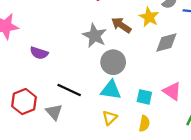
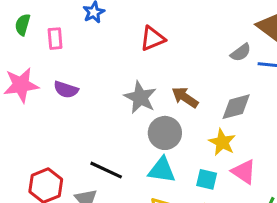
yellow star: (149, 17) -> (222, 142), moved
brown arrow: (121, 25) -> (185, 97), moved
purple semicircle: (39, 53) -> (66, 90), moved

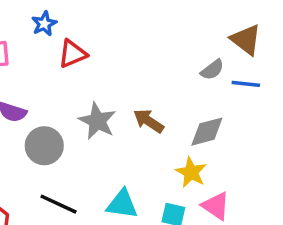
red triangle: (153, 39) -> (73, 54), moved
gray circle: (165, 133) -> (44, 146), moved

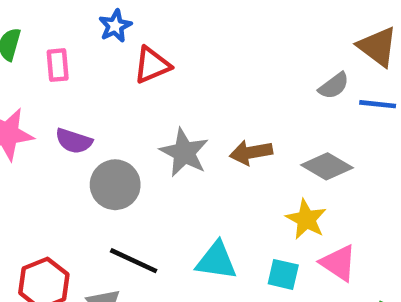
brown arrow: (149, 121) -> (251, 152), turned -44
gray diamond: (207, 132) -> (327, 166), turned 45

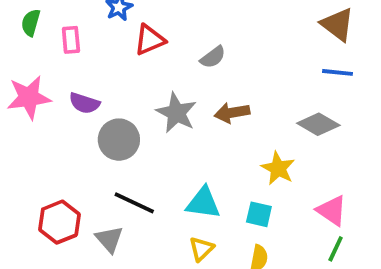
gray semicircle: (334, 86) -> (213, 57), moved
gray diamond: (327, 166) -> (318, 124), moved
pink triangle: (338, 263) -> (332, 211), moved

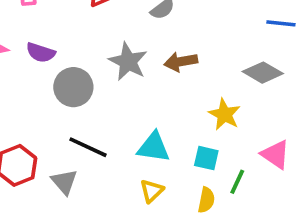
green line: (336, 249) -> (237, 182), moved

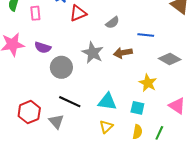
blue line: (281, 23) -> (146, 35), moved
green line: (237, 182) -> (159, 133), moved

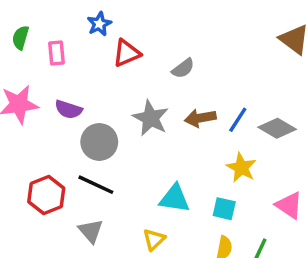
blue line: (146, 35) -> (238, 120), moved, turned -63
black line: (70, 102) -> (96, 185), moved
red hexagon: (29, 112) -> (46, 195), moved
yellow triangle: (106, 127) -> (154, 239), moved

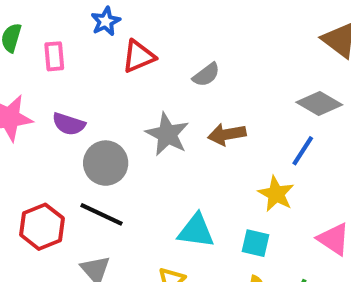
blue line: (238, 120) -> (303, 151), moved
gray diamond: (277, 128) -> (319, 104), moved

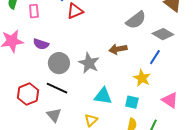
gray semicircle: (206, 75) -> (136, 20), moved, size x1.5
gray star: (167, 134) -> (89, 63), moved

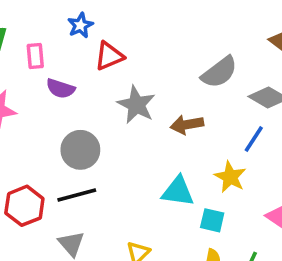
purple semicircle: (41, 44) -> (61, 88), moved
gray star: (89, 63) -> (136, 105), moved
black line: (57, 88) -> (77, 195), turned -40
cyan triangle: (103, 96) -> (178, 191), moved

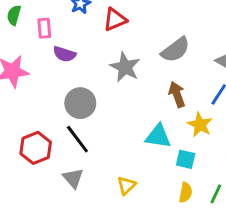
red triangle: (109, 56) -> (115, 19), moved
gray semicircle: (219, 72) -> (175, 50), moved
brown arrow: (187, 125) -> (177, 94), moved, turned 80
black line: (77, 195) -> (77, 139), turned 68

